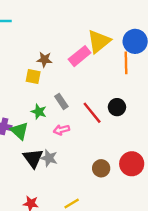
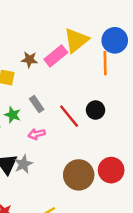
brown star: (44, 59) -> (29, 60), moved
gray star: (49, 158) -> (23, 164), turned 30
brown circle: (101, 168) -> (79, 175), size x1.6

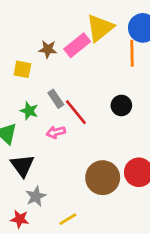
red line: (69, 116) -> (76, 112), moved
gray star: (23, 164) -> (36, 196), moved

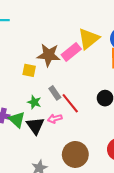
brown star: (48, 49) -> (49, 55), size x1.6
black triangle: (22, 166) -> (35, 126), moved
brown circle: (103, 178) -> (75, 154), moved

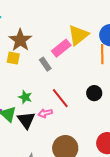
brown star: (49, 55) -> (20, 40), moved, turned 30
yellow square: (29, 70) -> (13, 58), moved
gray rectangle: (55, 93) -> (45, 64), moved

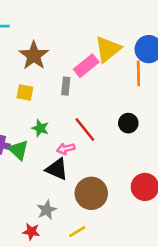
yellow square: (13, 58) -> (25, 92), moved
gray rectangle: (45, 64) -> (66, 86), turned 40
black triangle: (26, 120) -> (57, 169), moved, turned -30

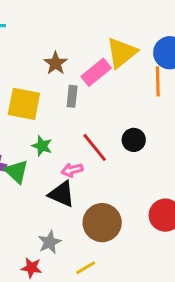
brown star: (34, 55) -> (56, 63), moved, size x0.7
yellow square: (25, 92) -> (24, 104), size x1.6
black circle: (128, 123) -> (134, 140), moved

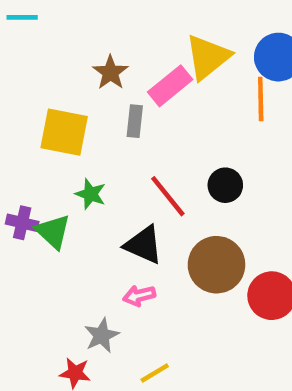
pink arrow: (72, 170) -> (139, 296), moved
black triangle: (62, 194) -> (144, 245), moved
brown circle: (102, 223) -> (216, 265), moved

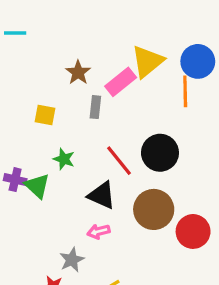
yellow square: (64, 132) -> (45, 115), size x0.6
black circle: (225, 185) -> (160, 153), size x1.5

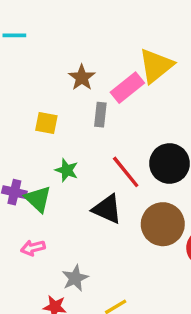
pink arrow: (99, 231) -> (33, 248), moved

